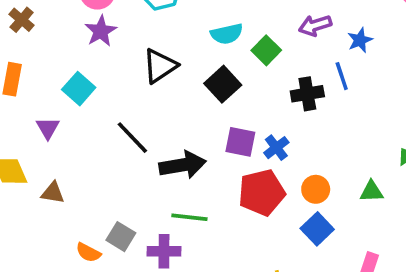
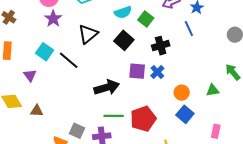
black cross: (307, 94) -> (161, 46), moved
black line: (132, 138) -> (69, 60), moved
red pentagon: (262, 193) -> (143, 119), moved

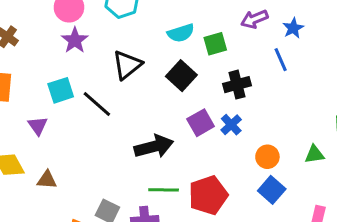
green square: (146, 19) -> (215, 44), turned 35
cyan square: (45, 52) -> (61, 90), turned 36
purple square: (137, 71) -> (201, 123), turned -36

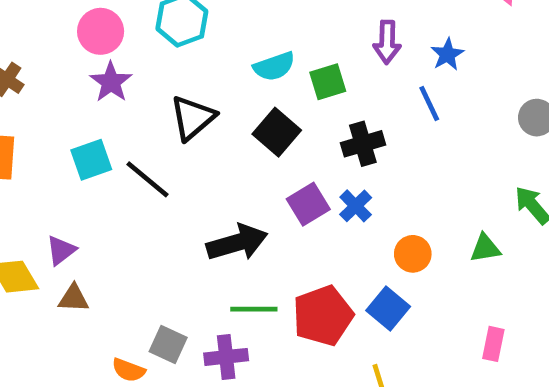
purple arrow: (254, 19) -> (387, 42), turned -64
purple triangle: (38, 126) -> (61, 250), moved, turned 30
blue square: (272, 190) -> (388, 308), moved

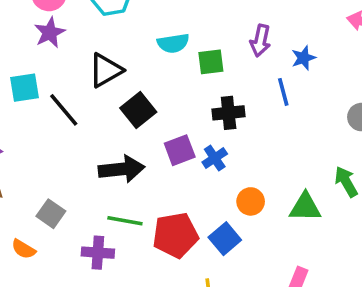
black square: (277, 132) -> (138, 110), moved
green triangle: (485, 248) -> (305, 207), size x1.4
gray square: (168, 345) -> (51, 214), moved

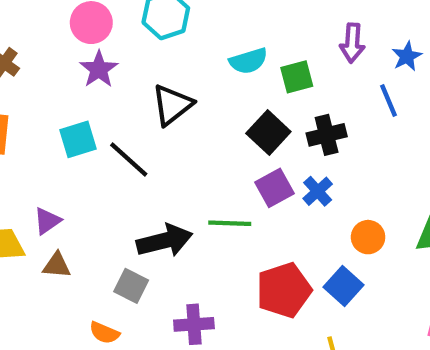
black square: (138, 110) -> (268, 132), moved
black arrow: (122, 169) -> (164, 241), moved
green line: (125, 221) -> (230, 223), moved

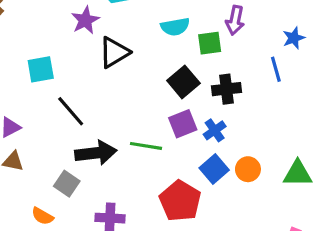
purple arrow: (352, 43) -> (235, 20), moved
purple star: (99, 69) -> (85, 20), moved
black line: (129, 159) -> (71, 111), moved
blue square: (344, 286) -> (214, 169), moved
red pentagon: (284, 290) -> (180, 201), turned -30

